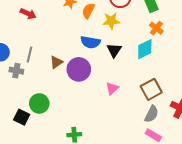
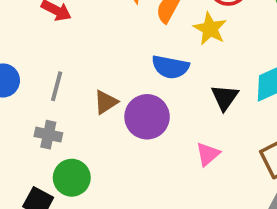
yellow star: (111, 21) -> (210, 29), turned 30
black triangle: (114, 50) -> (225, 97), moved
gray cross: (16, 71) -> (48, 135), moved

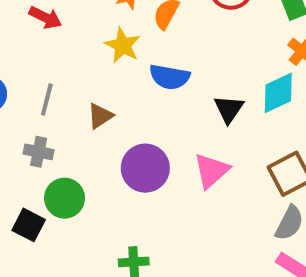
yellow star: (210, 29) -> (123, 45), moved
purple circle: (147, 117) -> (145, 168), moved
pink triangle: (208, 154) -> (211, 171), size x1.4

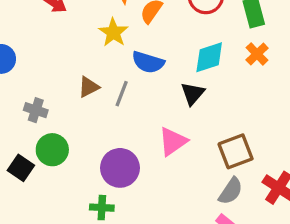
cyan diamond: (278, 93) -> (209, 57), moved
gray line: (47, 100) -> (122, 94), moved
purple circle: (145, 168) -> (120, 168), moved

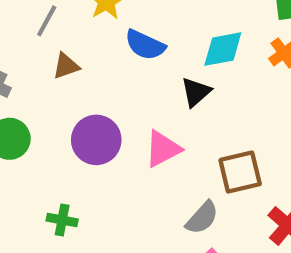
gray line: (122, 94) -> (47, 21), moved
purple circle: (120, 168) -> (96, 140), moved
gray semicircle: (231, 191) -> (202, 218), moved

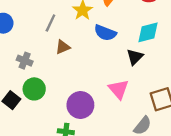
purple circle: (96, 140) -> (80, 105), moved
pink triangle: (163, 149) -> (119, 89), turned -40

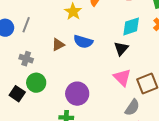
gray line: (50, 23) -> (26, 25), moved
blue semicircle: (105, 33) -> (83, 42), moved
pink triangle: (119, 89) -> (122, 78), moved

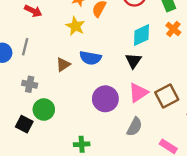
pink triangle: (122, 78) -> (138, 93), turned 48
purple circle: (77, 94) -> (105, 99), moved
gray semicircle: (132, 107) -> (135, 127), moved

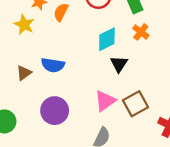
yellow star: (75, 26) -> (24, 25), moved
black triangle: (133, 61) -> (119, 64), moved
purple circle: (105, 99) -> (55, 111), moved

